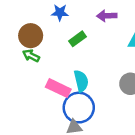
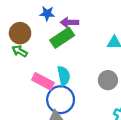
purple arrow: (107, 16) -> (69, 22), moved
green rectangle: (77, 39) -> (62, 38), size x1.5

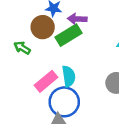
brown circle: (20, 33) -> (43, 27), moved
pink rectangle: (43, 81) -> (46, 81), turned -70

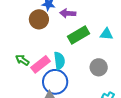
green rectangle: (68, 35) -> (79, 35), moved
green arrow: (22, 48) -> (22, 60), moved

